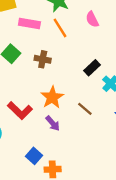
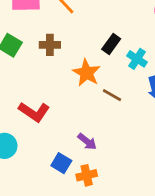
orange star: (52, 97) -> (86, 73), moved
purple arrow: (53, 123) -> (87, 142), moved

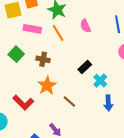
orange star: (86, 73) -> (47, 85), moved
brown line: (112, 95) -> (69, 101), moved

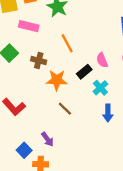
pink semicircle: (85, 26) -> (102, 60), moved
orange line: (58, 33) -> (67, 43), moved
orange star: (47, 85) -> (57, 80), moved, turned 30

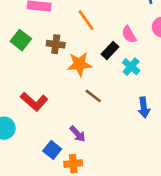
blue arrow: (108, 113) -> (144, 107), moved

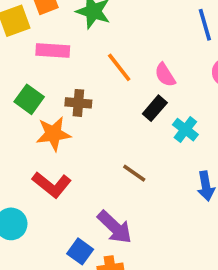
pink semicircle: (129, 34) -> (165, 75), moved
orange star: (79, 64) -> (53, 134), moved
purple arrow: (78, 134) -> (115, 227), size x1.5

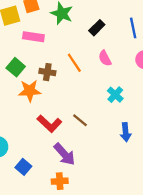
orange line: (119, 67) -> (74, 63), moved
black rectangle: (155, 108) -> (97, 28), moved
red L-shape: (52, 185) -> (49, 124), moved
blue square: (80, 251) -> (23, 167), moved

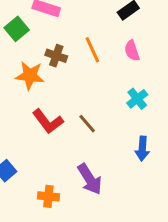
green square: (16, 67) -> (17, 29), moved
purple arrow: (64, 154) -> (90, 179), moved

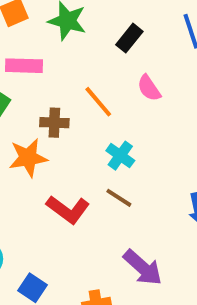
cyan cross: (137, 99) -> (120, 156), moved

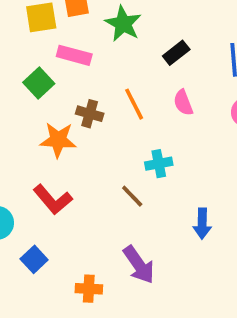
cyan cross: (120, 156) -> (159, 164), moved, turned 30
red L-shape: (68, 209) -> (53, 200), moved

